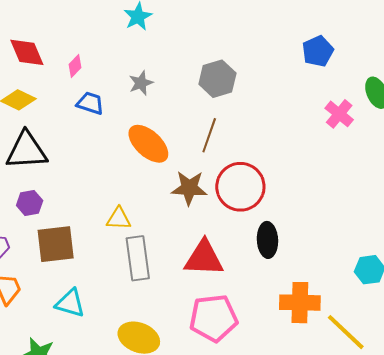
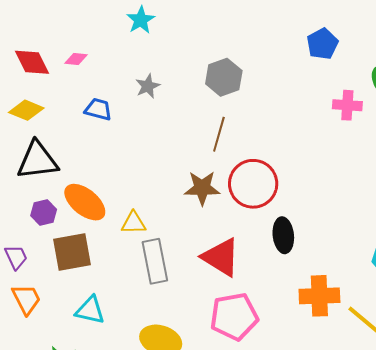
pink diamond: (75, 66) -> (76, 59), moved, turned 55
pink cross: (339, 114) -> (347, 105), turned -32
orange ellipse: (148, 144) -> (85, 202), moved
red triangle: (204, 258) -> (221, 257), turned 33

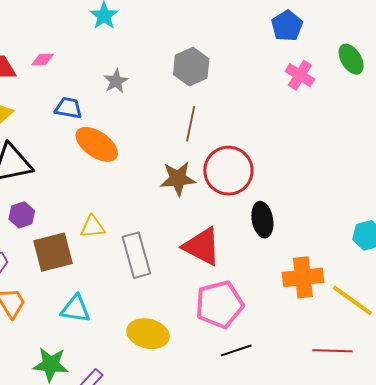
pink cross: (347, 105) -> (300, 75), moved, turned 32
orange ellipse: (85, 202) -> (97, 144), moved
yellow triangle: (134, 223) -> (93, 227), moved

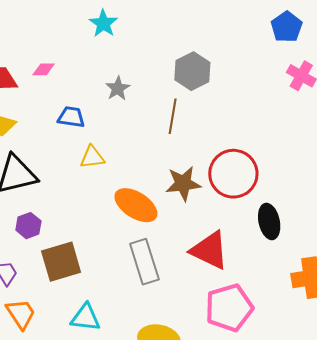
brown line: (191, 124) -> (173, 116), moved
orange ellipse: (97, 144) -> (136, 205), moved
yellow triangle: (93, 227) -> (92, 157), moved

